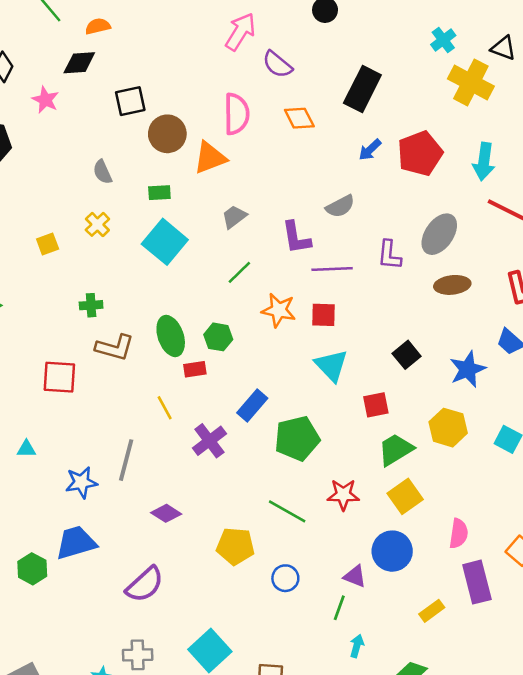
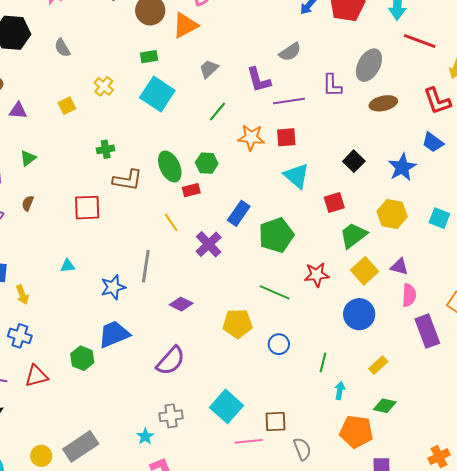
gray semicircle: (102, 172) -> (62, 48), moved
purple triangle: (355, 576) -> (399, 267), moved
yellow rectangle: (432, 611) -> (378, 365), moved

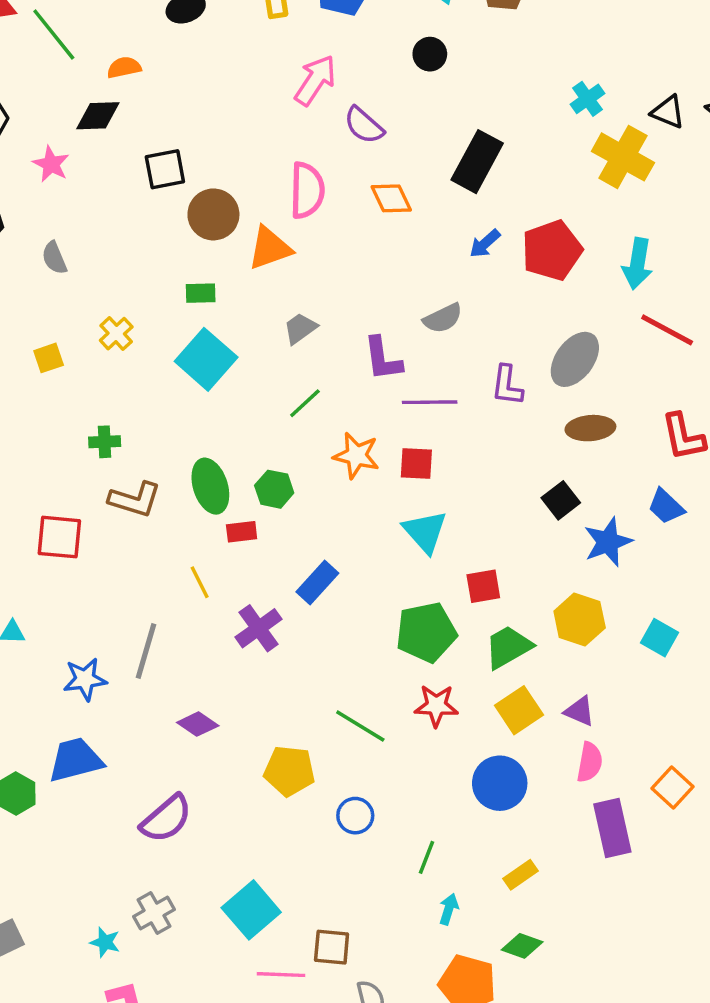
black square: (354, 161) -> (561, 500), moved
green pentagon: (276, 235) -> (426, 632), moved
gray cross: (171, 416) -> (154, 913), turned -30
cyan star: (145, 436) -> (105, 942), turned -30

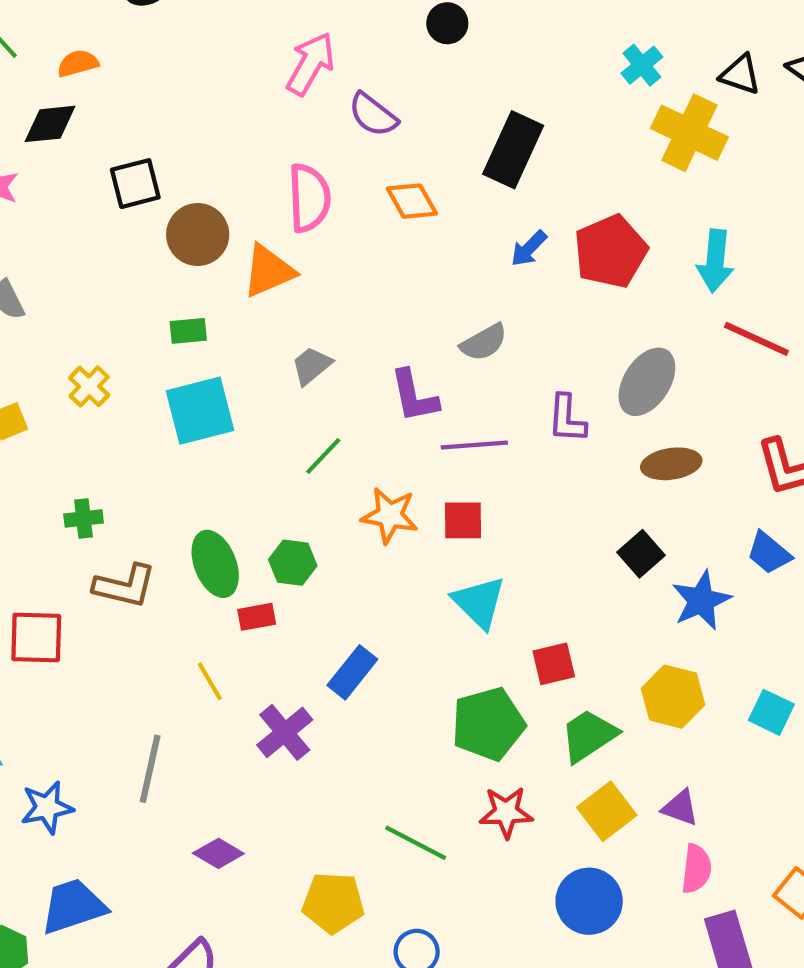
cyan square: (206, 359) -> (200, 411), turned 38
blue star: (85, 679) -> (47, 807), moved

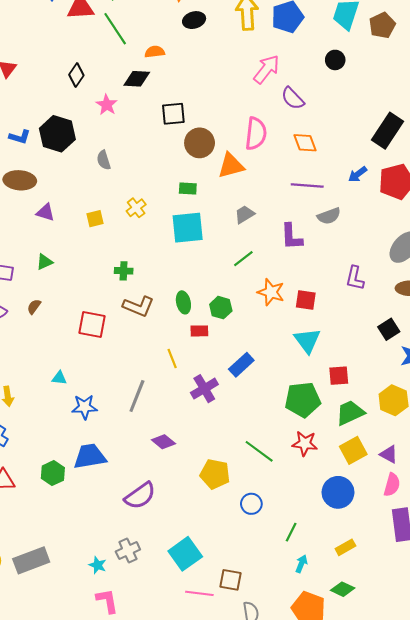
black rectangle: (513, 150) -> (388, 131), moved
purple L-shape: (567, 419) -> (355, 278), moved
purple line: (474, 445) -> (307, 185), moved
green ellipse: (215, 564) -> (183, 302), size x0.7

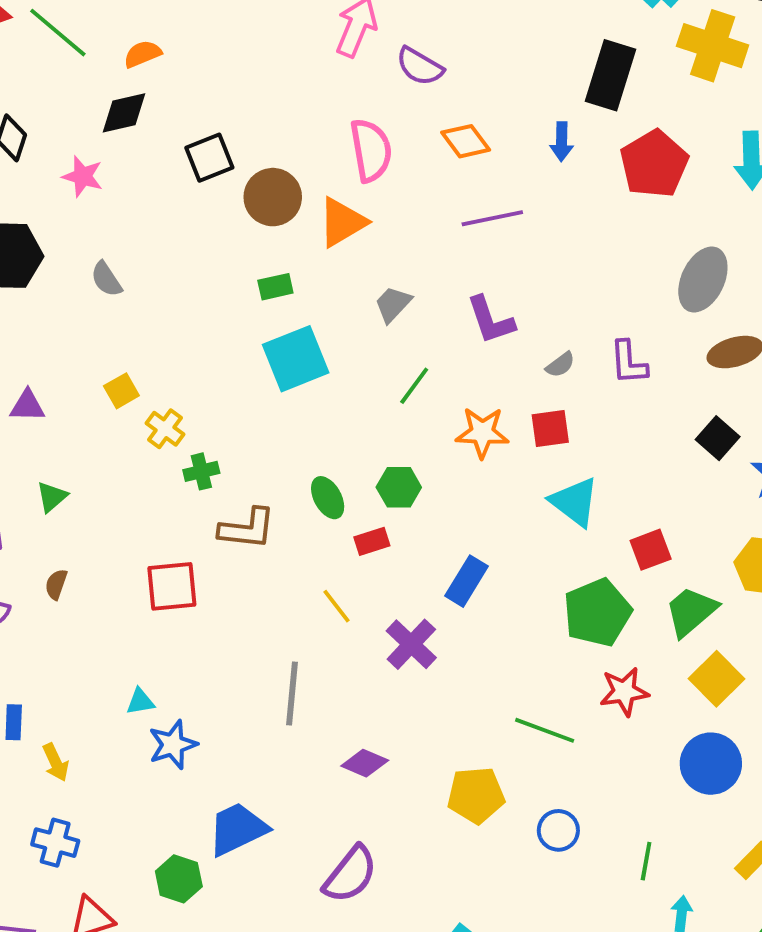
blue arrow: (358, 174) -> (562, 142), moved, turned -36
yellow cross: (136, 208) -> (165, 429), moved
gray semicircle: (329, 216) -> (560, 365), moved, size x0.7
blue star: (85, 407) -> (173, 745), moved

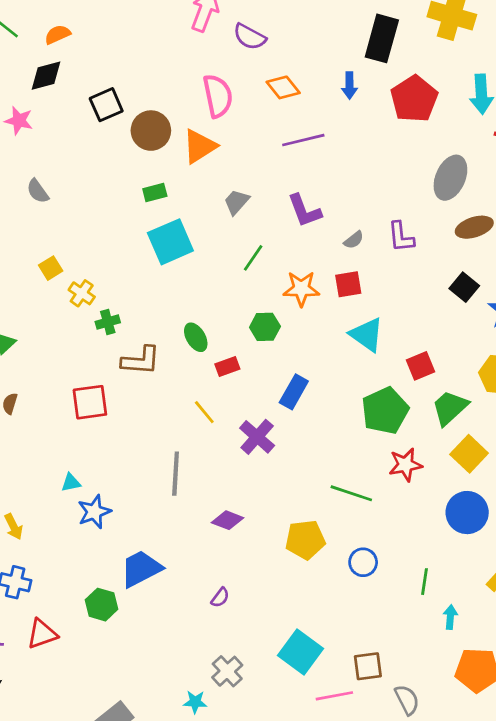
green hexagon: (399, 487) -> (265, 327), moved
purple semicircle: (350, 874) -> (220, 597), size x0.5

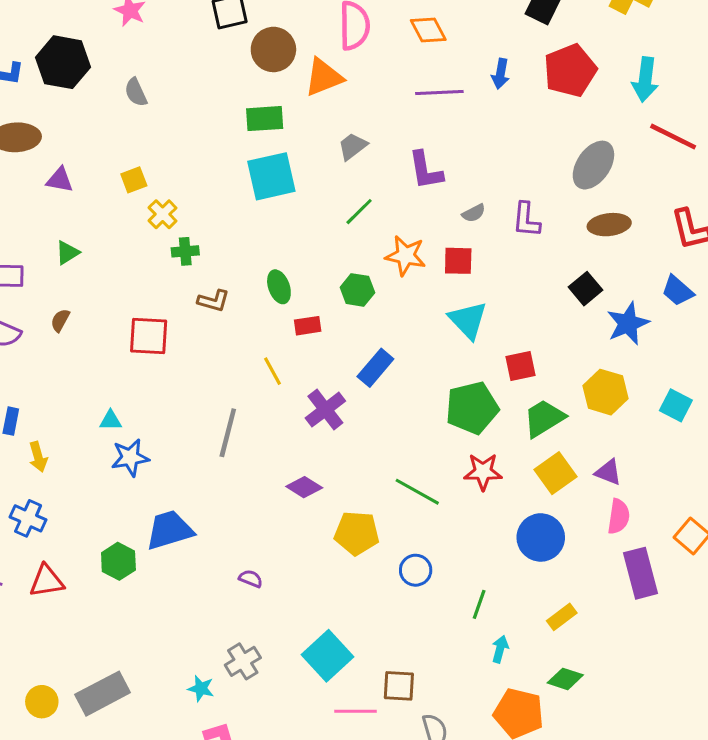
blue arrow: (349, 86) -> (500, 74), moved
green rectangle: (155, 192) -> (265, 119), size x1.4
brown L-shape: (141, 361) -> (213, 301), size x0.7
purple diamond: (227, 520) -> (304, 487), moved
purple semicircle: (220, 597) -> (251, 579), turned -115

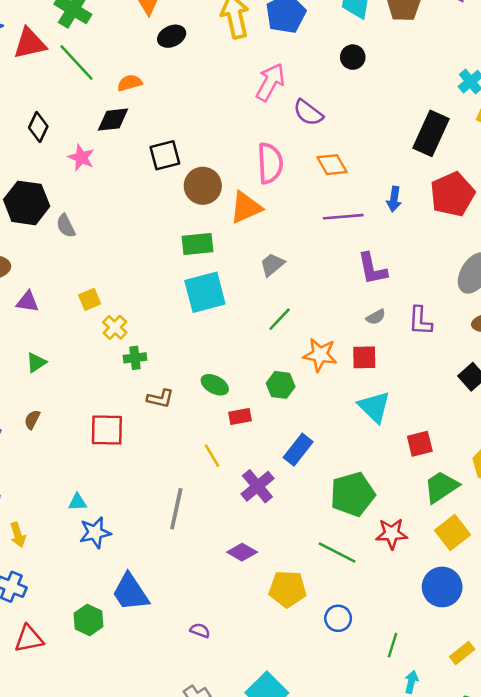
gray semicircle: (136, 92) -> (66, 226), moved
purple L-shape: (426, 170) -> (372, 269), moved
green ellipse: (279, 287) -> (215, 385), turned -40
green pentagon: (472, 408) -> (352, 494), moved
blue trapezoid: (170, 530) -> (130, 592), turned -105

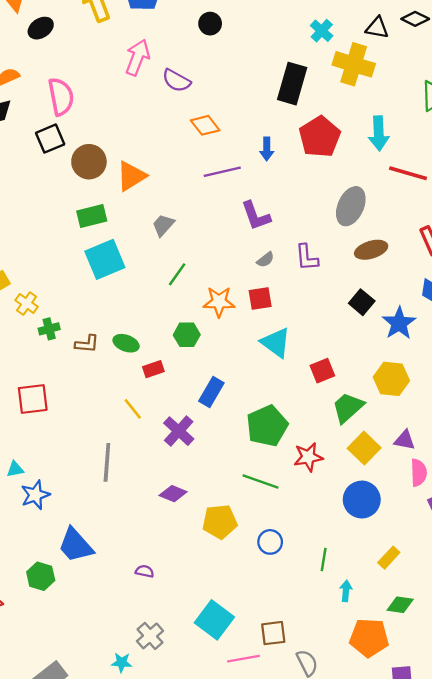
pink semicircle: (270, 163) -> (61, 97), moved
brown L-shape: (160, 398) -> (87, 344), moved

